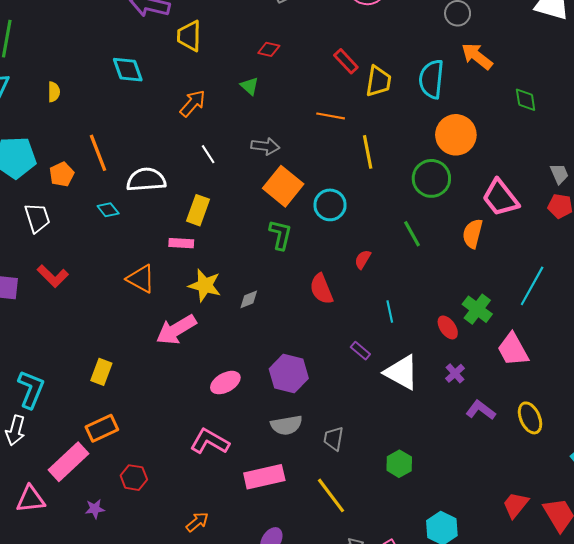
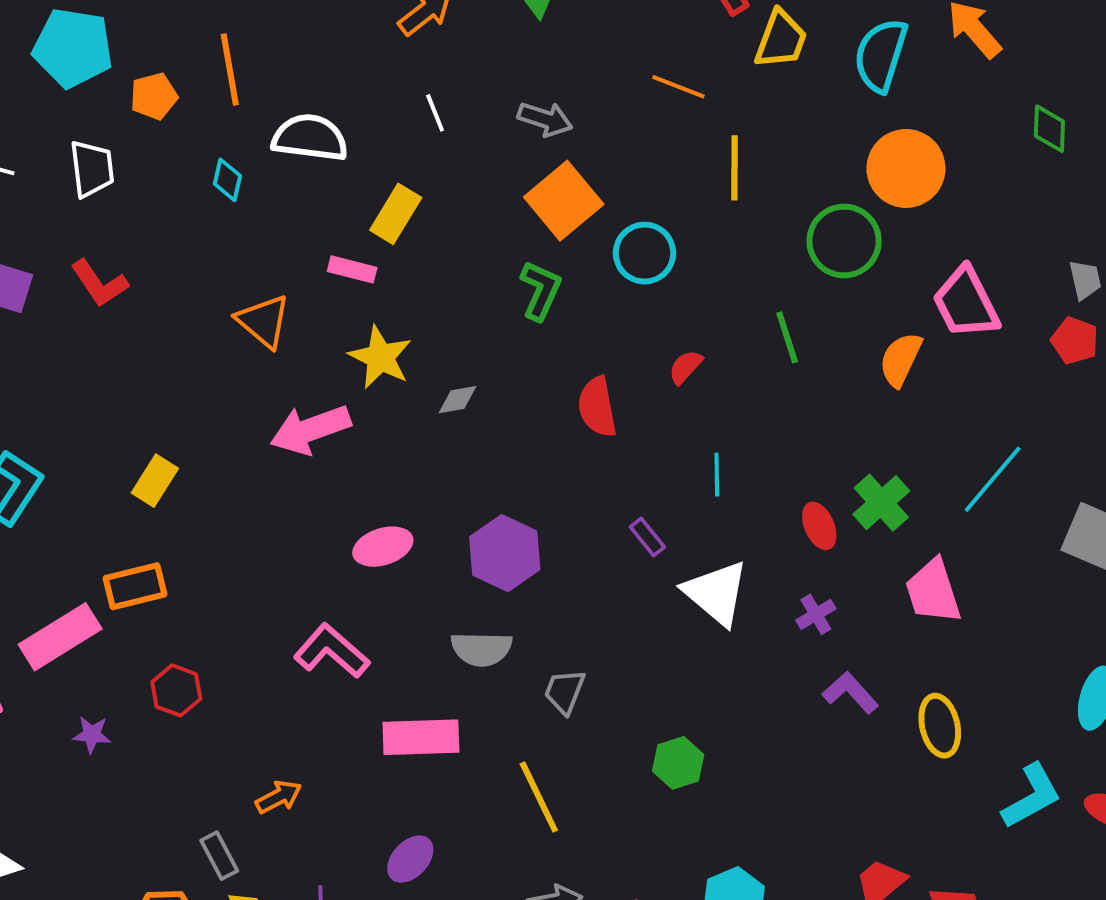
cyan diamond: (108, 210) -> (227, 180), turned 40

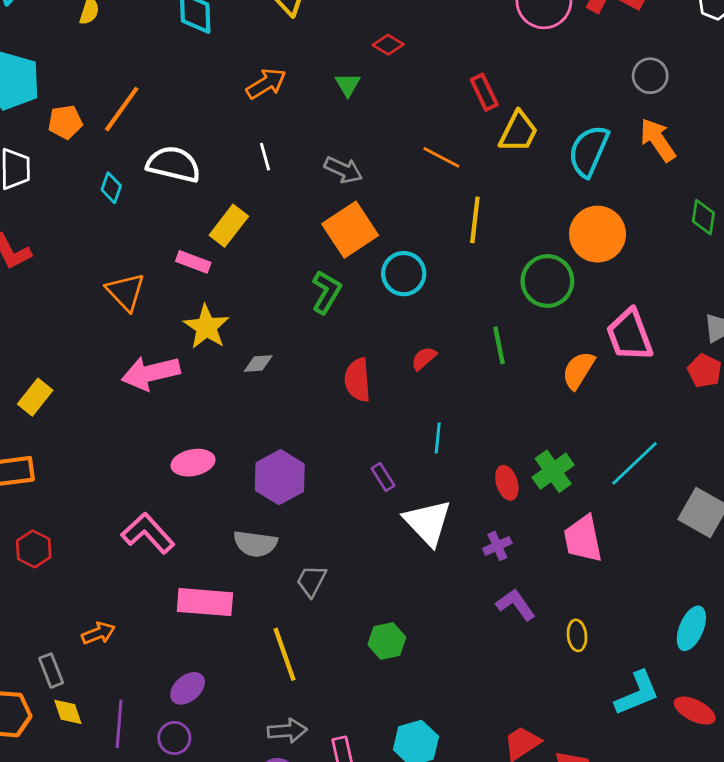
orange line: (230, 70) -> (122, 109), turned 39
yellow ellipse: (940, 726) -> (577, 635), size x0.7

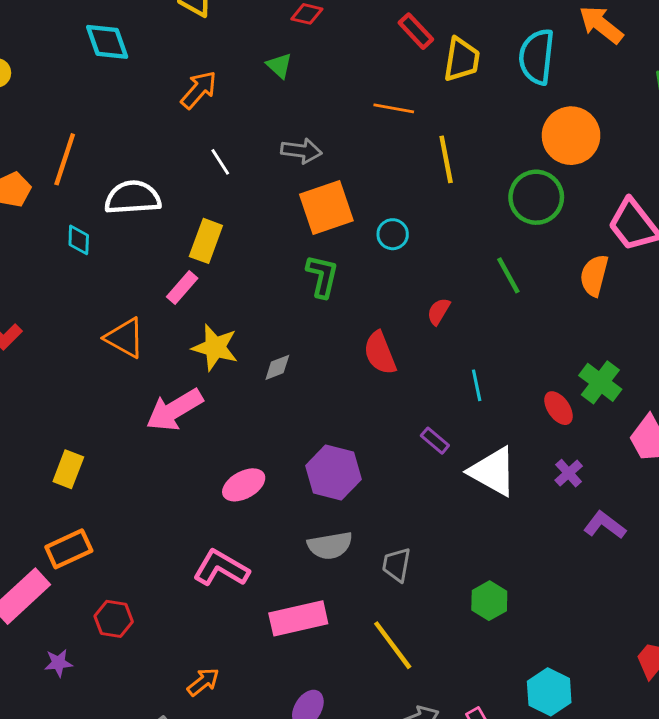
orange square: (350, 230) -> (326, 208), turned 32
pink rectangle: (193, 262) -> (182, 287), turned -52
cyan circle: (404, 274) -> (393, 234), size x0.7

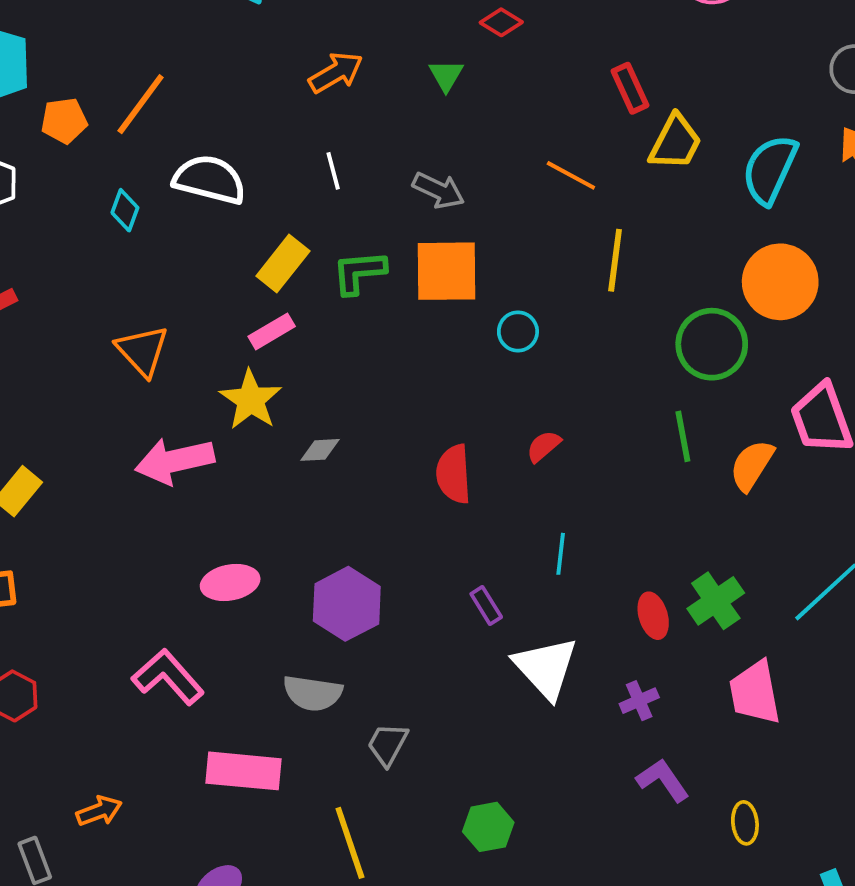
green line: (508, 275) -> (683, 436), moved
green L-shape: (322, 276) -> (359, 272), moved, turned -126
pink rectangle: (182, 287) -> (272, 331), moved

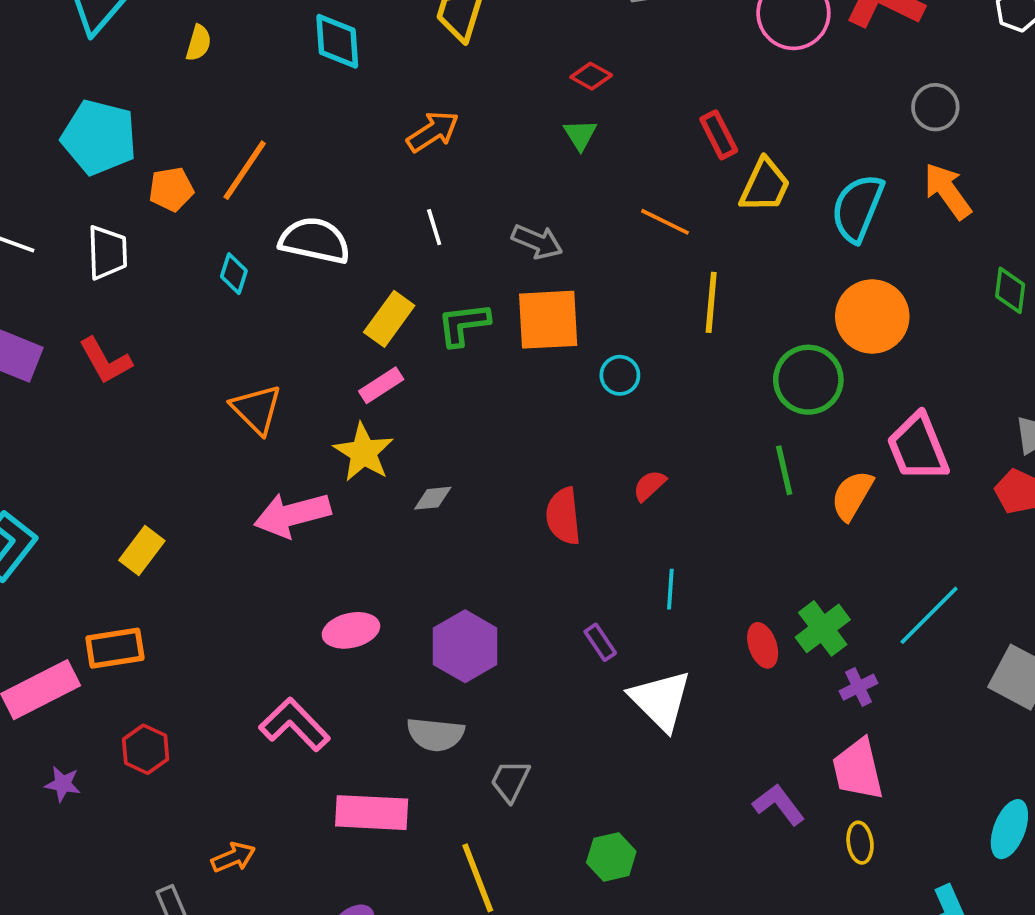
green triangle: (446, 75) -> (580, 135), moved
pink trapezoid: (755, 693) -> (858, 769), moved
purple cross: (639, 701) -> (859, 687), moved

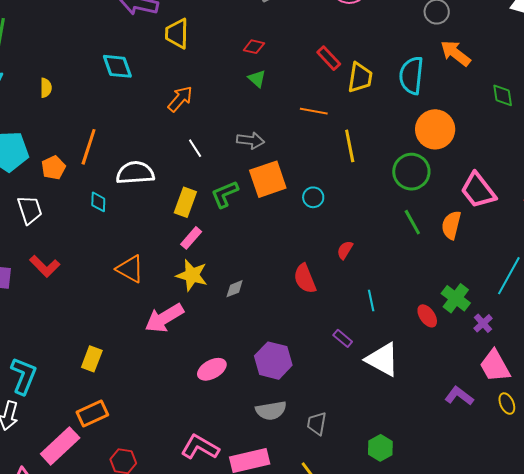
pink L-shape: (295, 724) -> (200, 447), moved

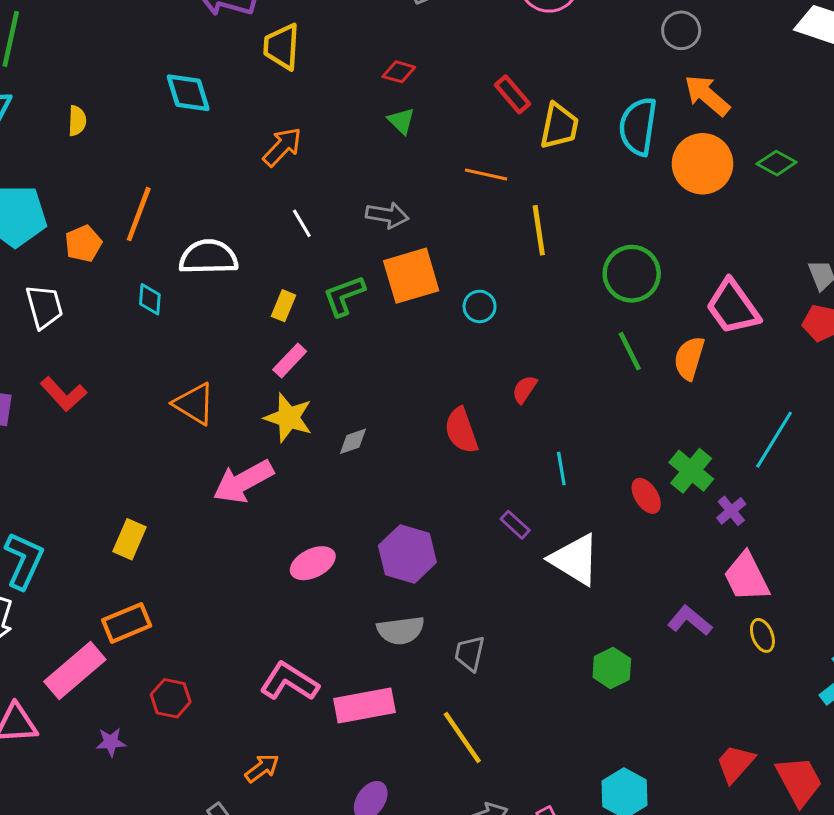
green diamond: (503, 95) -> (777, 163), turned -55
orange circle: (435, 129) -> (703, 164), moved
yellow rectangle: (185, 202) -> (283, 306), size x0.7
green hexagon: (380, 448) -> (612, 668), moved

